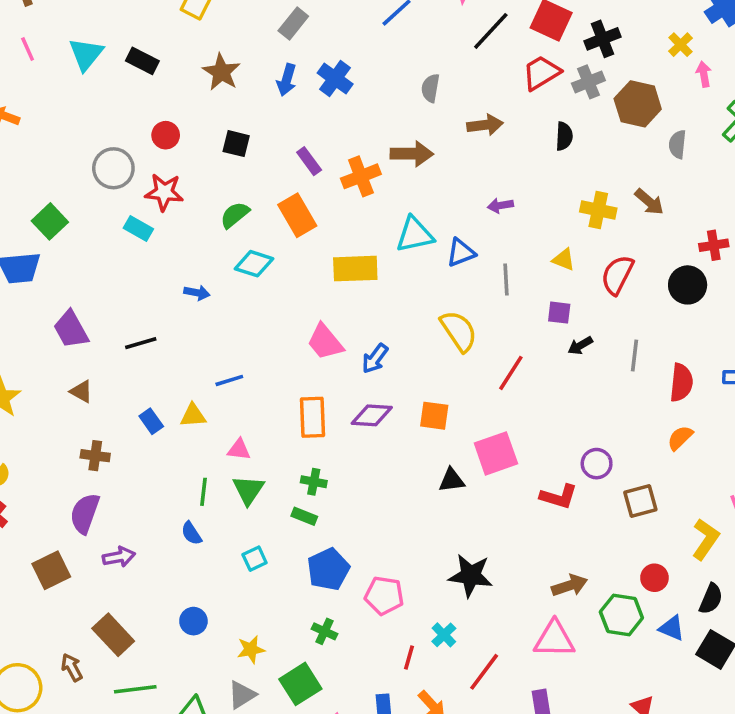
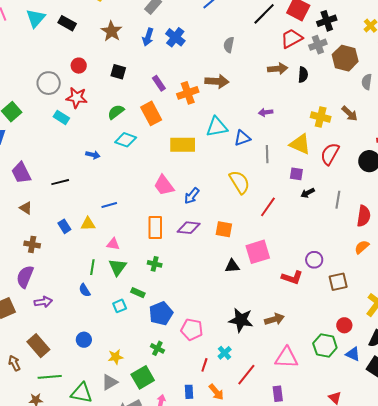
brown arrow: (485, 125) -> (278, 69), moved
yellow triangle: (564, 259) -> (300, 144), size x1.6
green rectangle: (304, 516) -> (138, 293), moved
brown arrow: (570, 586) -> (274, 319), moved

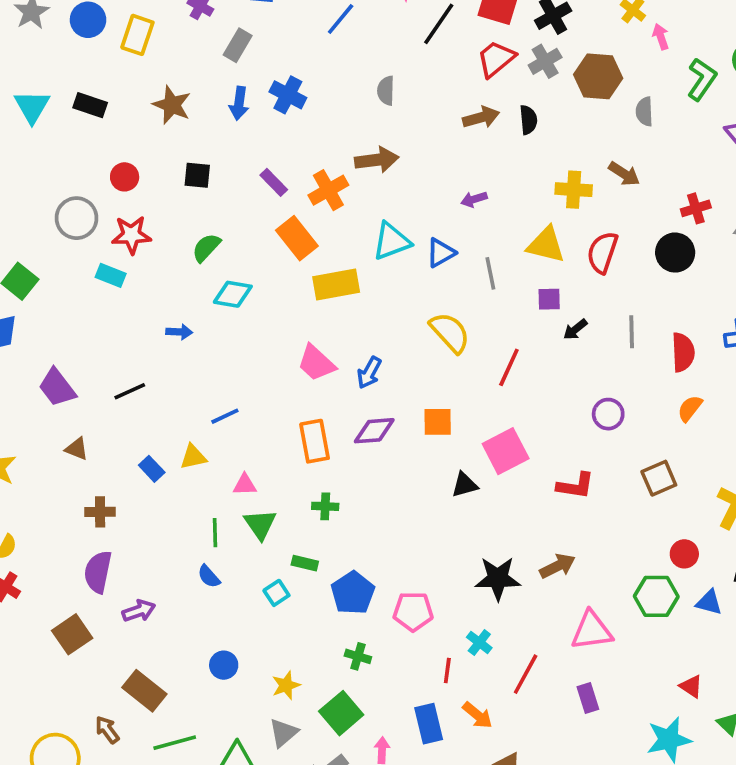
orange rectangle: (151, 113) -> (297, 238), moved
purple circle: (314, 260) -> (608, 414), moved
blue rectangle: (189, 392) -> (429, 724), size x1.5

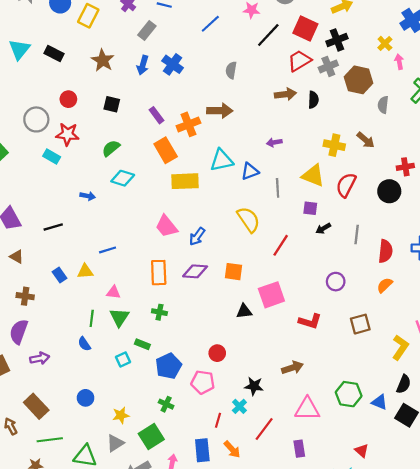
red circle: (684, 554) -> (217, 353), moved
black star: (498, 578) -> (254, 386), moved, size x0.7

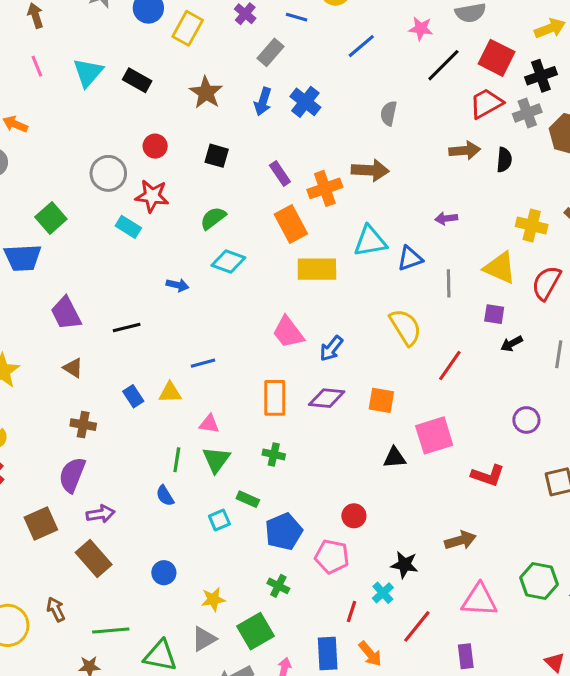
brown rectangle: (36, 406) -> (94, 559), moved

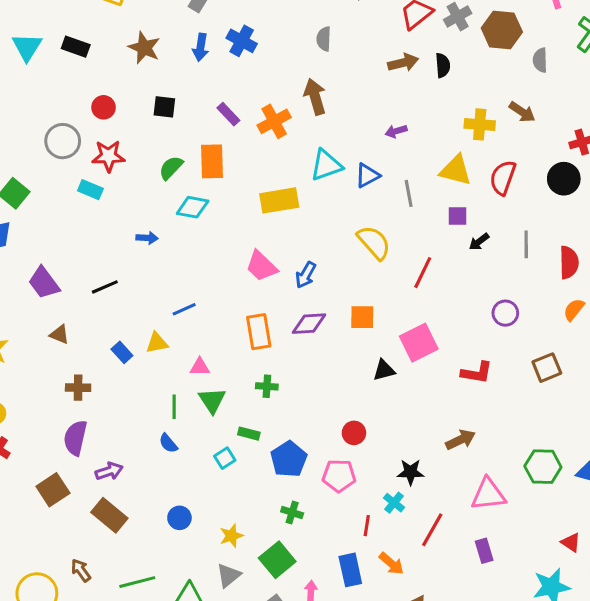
brown arrow: (370, 170) -> (315, 97), turned -100
orange rectangle: (291, 224) -> (212, 161), moved, turned 36

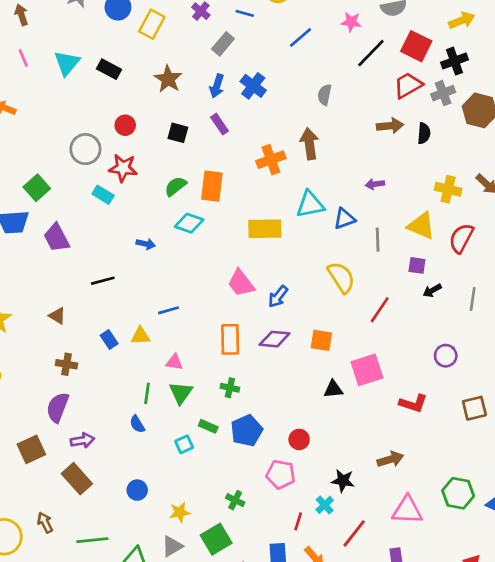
purple rectangle: (228, 114) -> (219, 124), moved
purple trapezoid: (44, 283) -> (57, 238), moved
blue pentagon: (289, 459) -> (247, 431), moved

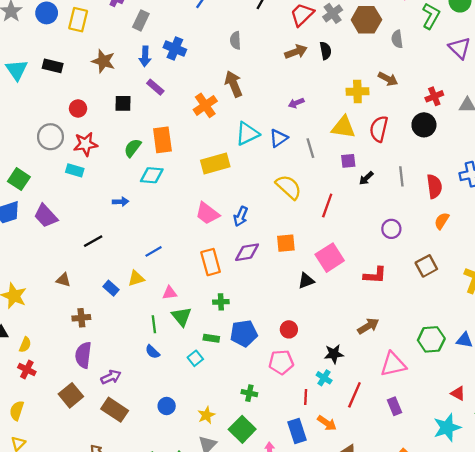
blue pentagon: (247, 431) -> (244, 333), turned 30

